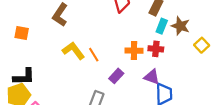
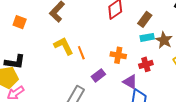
cyan rectangle: (162, 26) -> (147, 37), turned 48
red cross: (156, 49) -> (146, 64), moved, turned -32

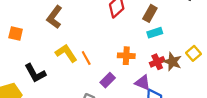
brown star: (164, 40) -> (172, 62), moved
black L-shape: (15, 62) -> (35, 73), moved, turned 60

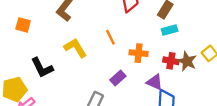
orange line: (86, 58) -> (110, 37), moved
red cross: (157, 62) -> (171, 61), turned 32

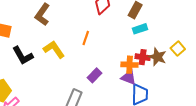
orange line: (110, 37) -> (86, 38), turned 48
orange cross: (139, 53) -> (130, 65), moved
black L-shape: (42, 68) -> (23, 56), moved

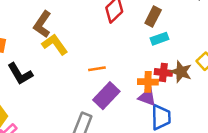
orange line: (86, 38) -> (97, 69), moved, turned 64
yellow L-shape: (54, 49) -> (55, 44), moved
purple rectangle: (95, 75) -> (106, 96), size x1.5

